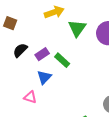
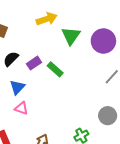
blue triangle: (44, 77) -> (17, 87), moved

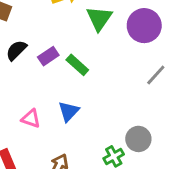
blue triangle: (17, 87) -> (69, 111), moved
gray circle: (108, 116) -> (138, 139), moved

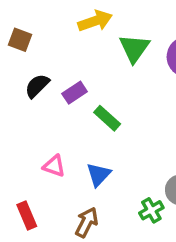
green rectangle: (77, 65) -> (107, 118), moved
blue triangle: (69, 111) -> (98, 175), moved

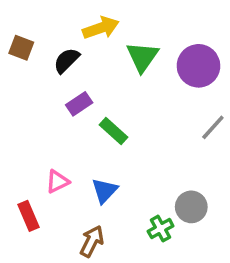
black semicircle: (37, 86) -> (66, 60), moved
pink triangle: (54, 166) -> (57, 182), turned -45
red rectangle: (27, 215) -> (29, 216), moved

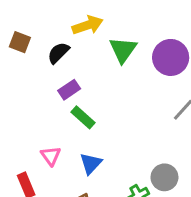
green rectangle: (113, 131) -> (83, 117), moved
pink triangle: (57, 182) -> (51, 156), turned -40

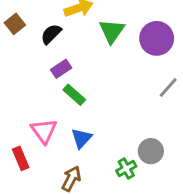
brown square: (20, 42) -> (15, 24), turned 30
pink triangle: (51, 156) -> (44, 131), size x1.4

